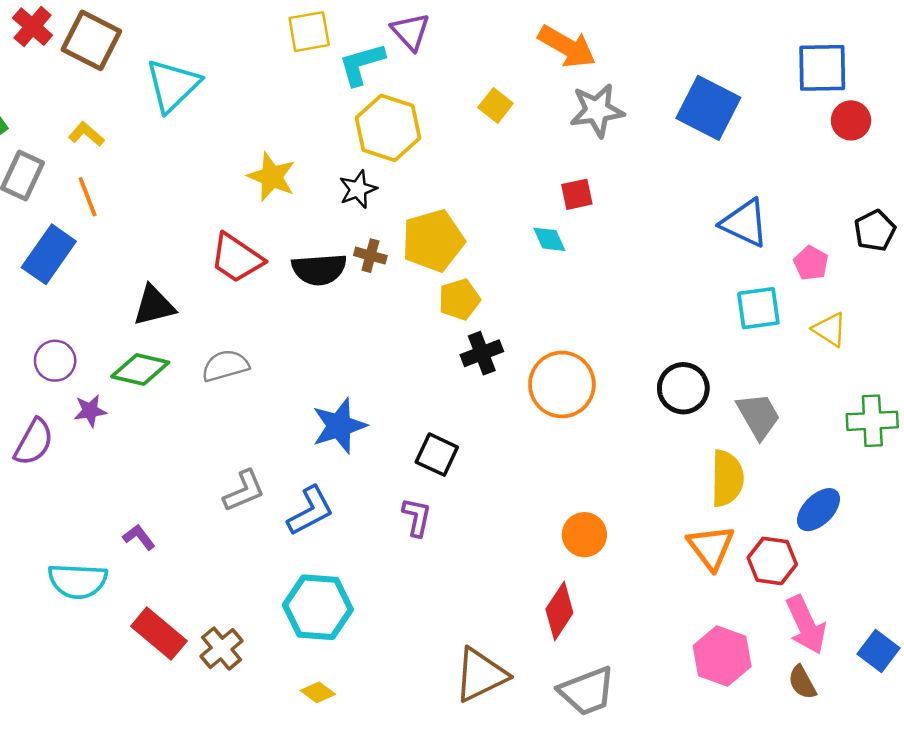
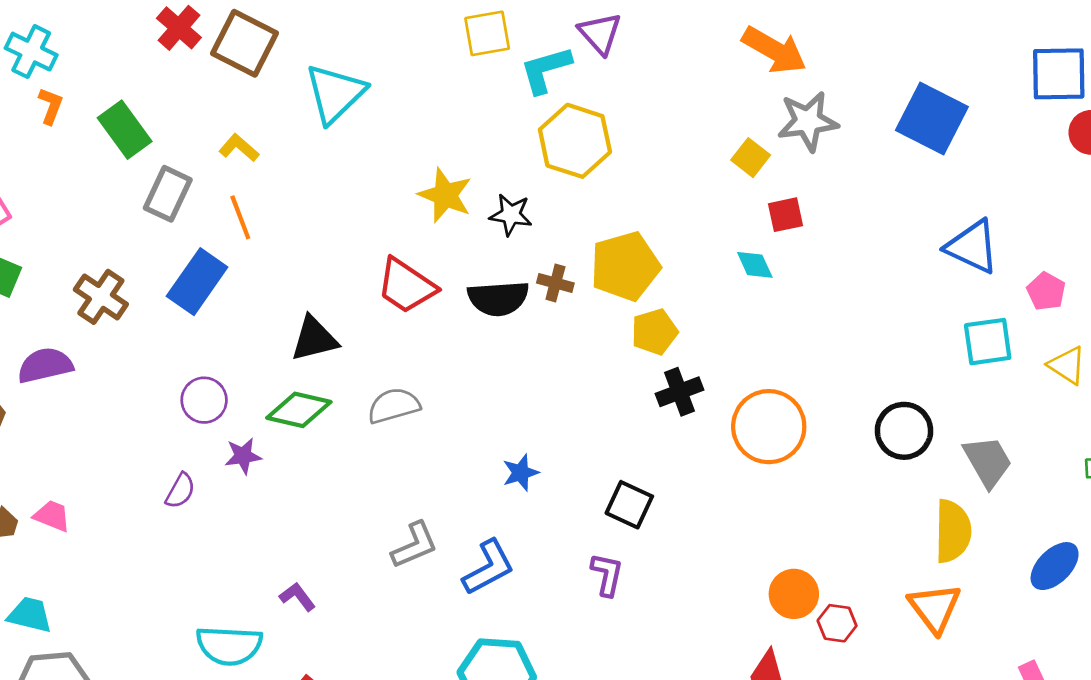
yellow square: (496, 105) -> (751, 158), moved
black star: (358, 189) -> (511, 215), moved, turned 30
blue star: (339, 426) -> (521, 473), size x0.6
purple semicircle: (34, 442) -> (180, 491), size x0.7
red hexagon: (772, 561) -> (837, 623), moved, size x0.7

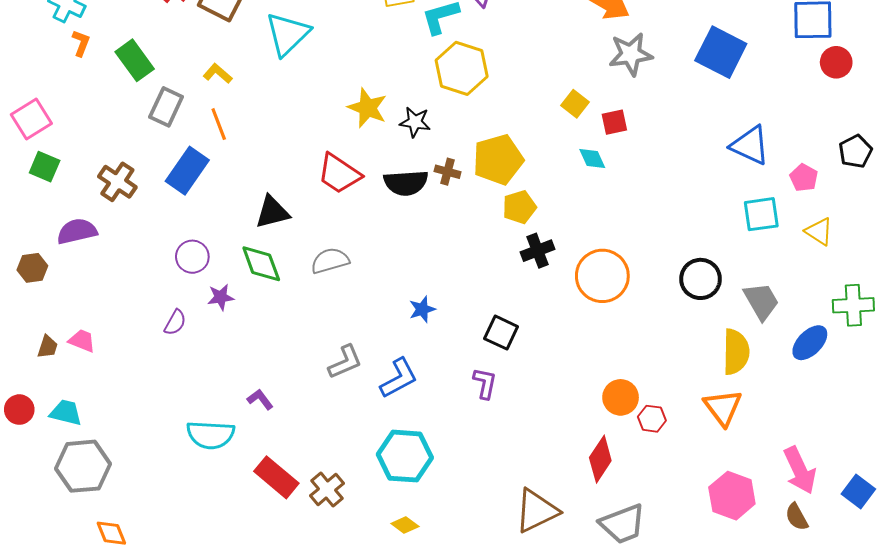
yellow square: (751, 158) -> (575, 104), moved
green diamond: (299, 410) -> (261, 264), turned 57
blue ellipse: (1055, 566) -> (810, 343), moved

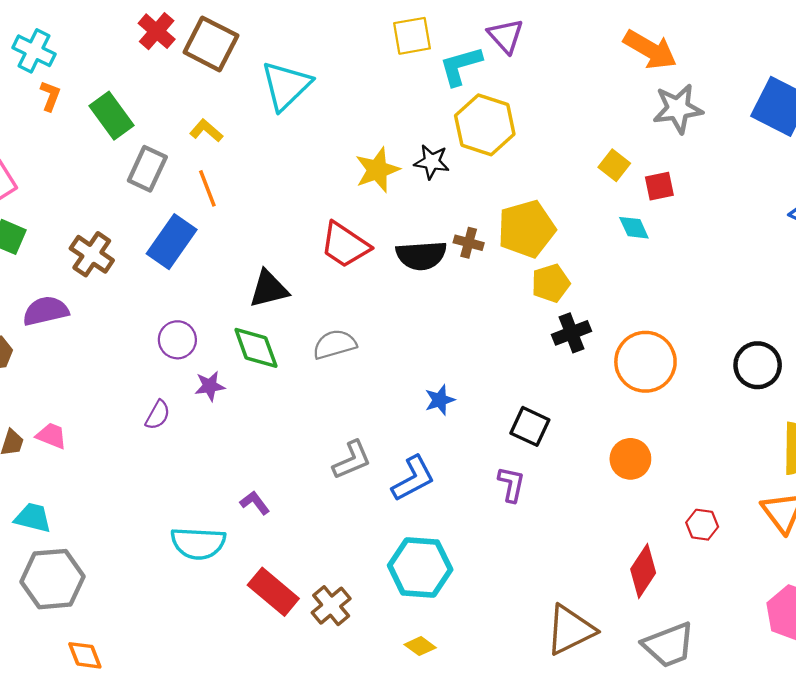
yellow star: (367, 108) -> (377, 170), turned 30
black star: (415, 122) -> (432, 162), moved
orange circle: (621, 397) -> (630, 459), moved

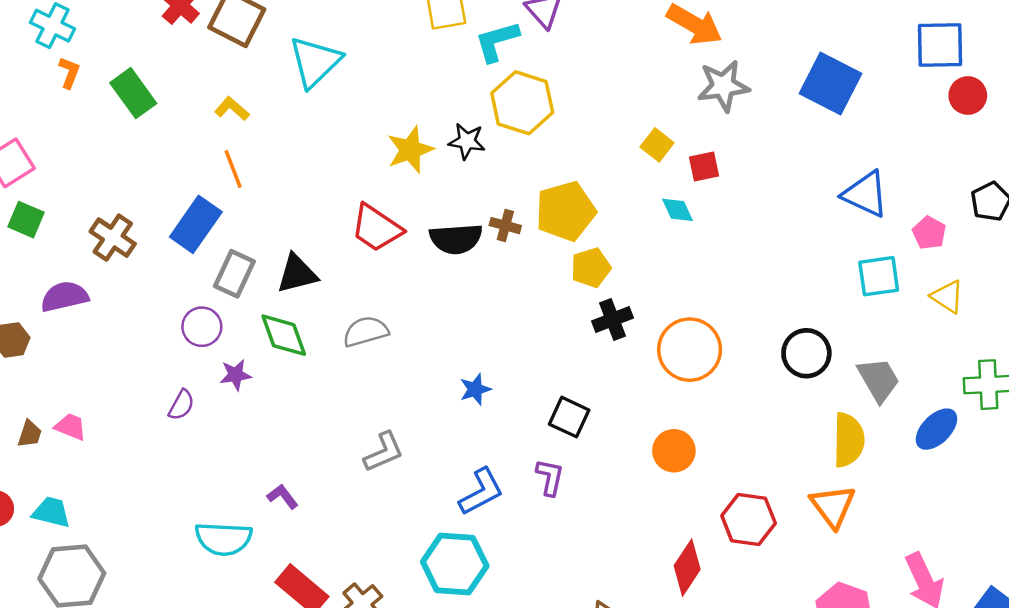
gray rectangle: (147, 169) -> (234, 274), moved
blue L-shape: (413, 479) -> (481, 492), moved
red hexagon: (702, 525) -> (749, 519), size x1.6

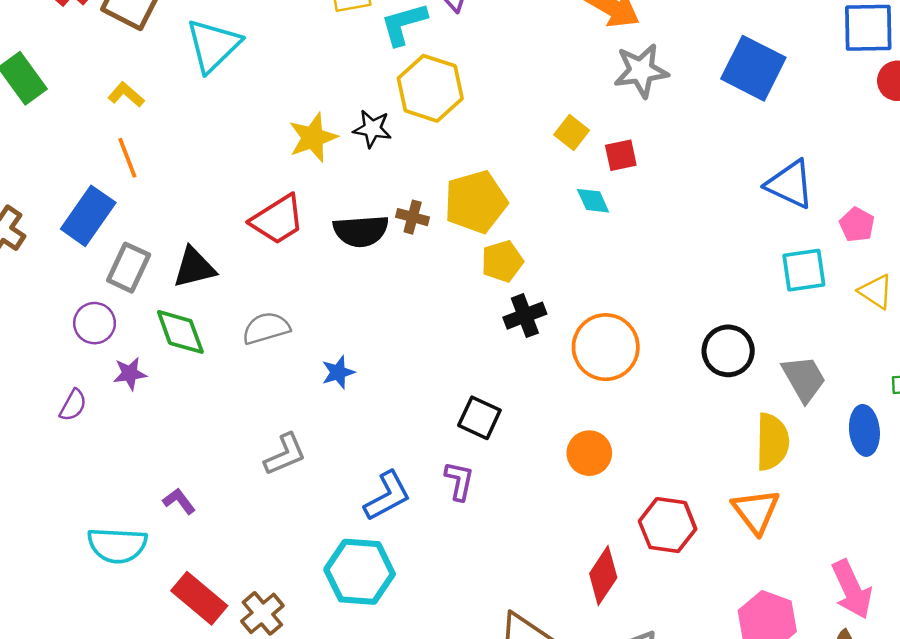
red trapezoid: (376, 228) -> (278, 220), turned -66
blue star: (475, 389) -> (338, 372), moved
blue ellipse: (936, 429) -> (864, 430), turned -51

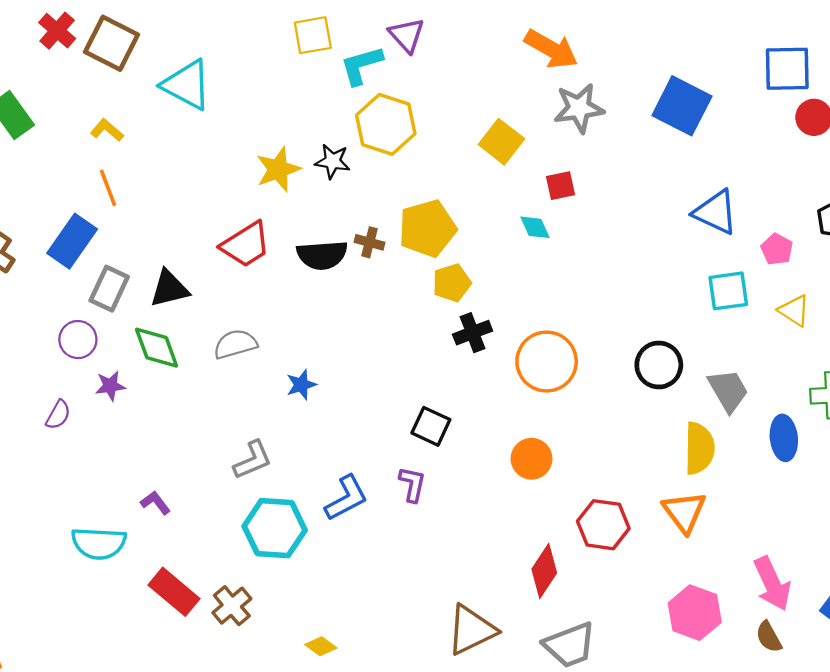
cyan triangle: (213, 45) -> (187, 85), turned -48
yellow square: (572, 133) -> (501, 142), moved, size x1.4
cyan hexagon: (360, 572) -> (275, 528), moved

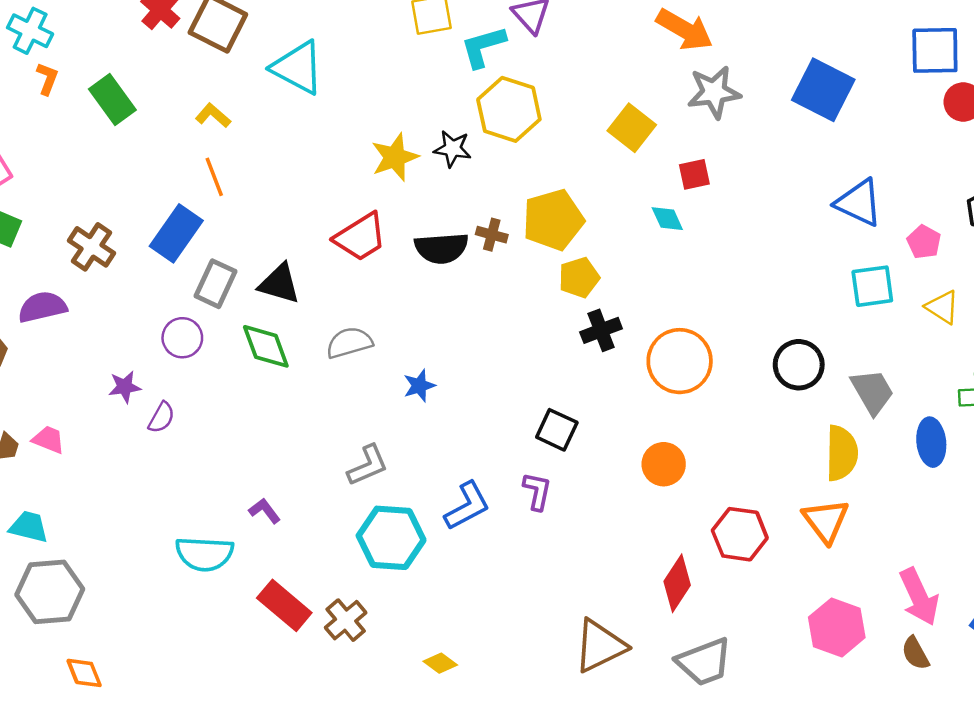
black triangle: (169, 289) -> (279, 284), turned 30
purple star: (110, 386) -> (125, 387), moved

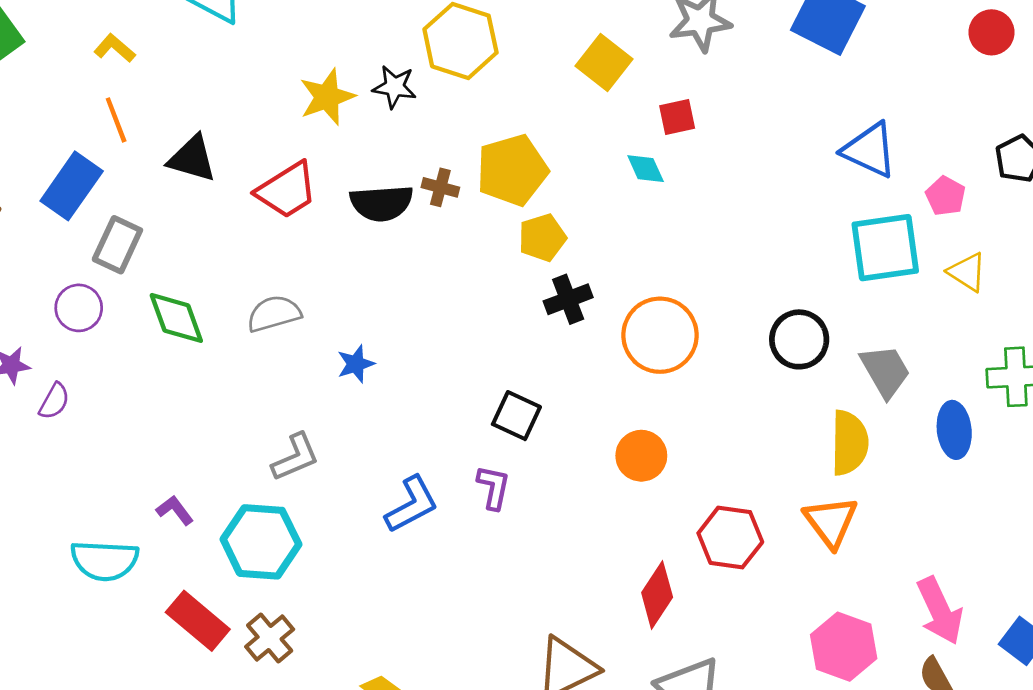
black triangle: (279, 284) -> (192, 159), moved
cyan square: (872, 286) -> (885, 248), size x1.4
cyan hexagon: (391, 538) -> (261, 542), moved

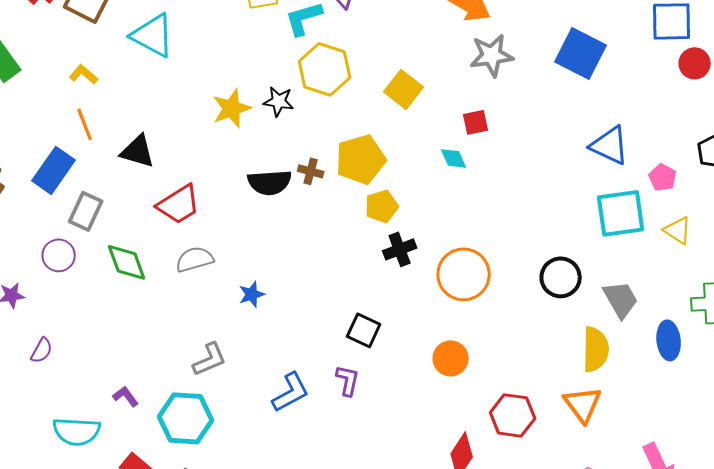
yellow square: (604, 62) -> (404, 89), moved
red trapezoid: (287, 190) -> (179, 204), moved
purple semicircle: (54, 401) -> (42, 350), moved

